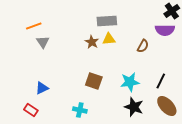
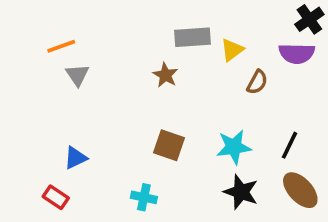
yellow triangle: (109, 39) -> (232, 50), moved, turned -32

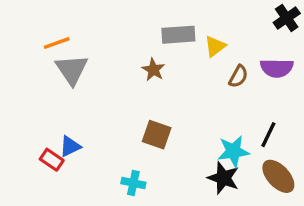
purple semicircle: (297, 53) -> (277, 68), moved
gray triangle: (77, 75) -> (72, 70), size x1.5
cyan star: (234, 147) -> (233, 151), moved
red rectangle: (56, 197) -> (52, 160), moved

